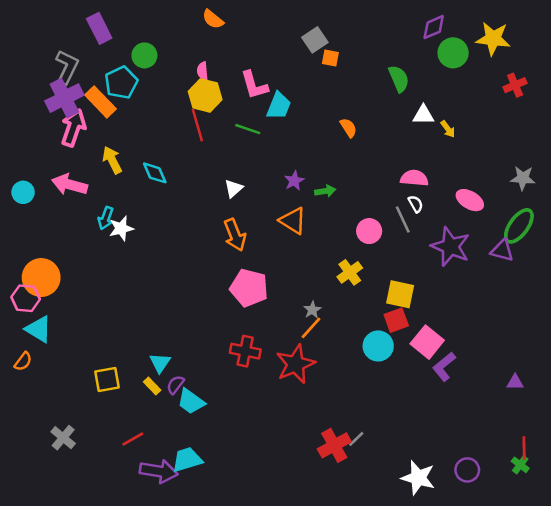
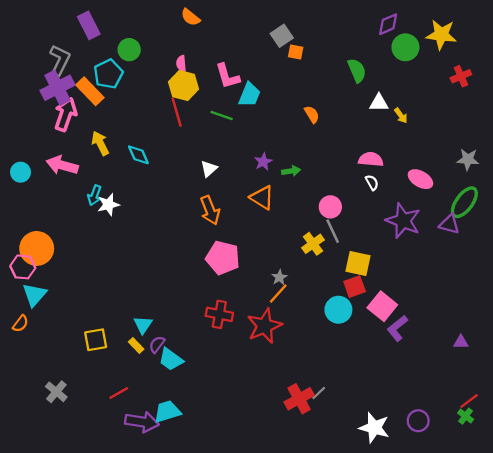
gray line: (403, 219) -> (333, 231), moved
cyan triangle: (39, 329) -> (34, 295), turned 40
red line: (524, 448) -> (469, 401), turned 54

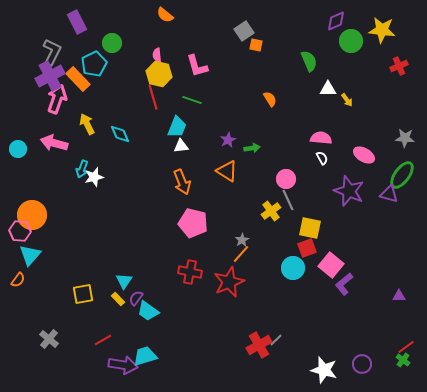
cyan trapezoid: (249, 95) -> (177, 127), moved
white triangle: (209, 169) -> (181, 146), turned 35

